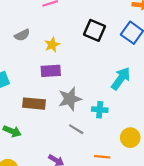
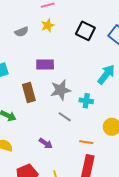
yellow star: (52, 45) -> (48, 25), moved
brown rectangle: (34, 104) -> (29, 92), turned 66

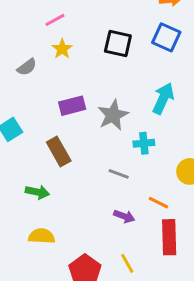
gray star: (61, 90) -> (113, 115), moved
orange line: (86, 142) -> (158, 203), turned 32
purple arrow: (46, 143) -> (124, 216), moved

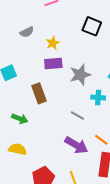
yellow star: (62, 49) -> (53, 43), moved
purple arrow: (124, 216) -> (76, 145), size x1.6

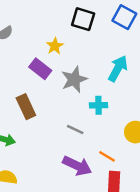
yellow star: (53, 43) -> (55, 46), moved
purple rectangle: (53, 64) -> (40, 69), turned 48

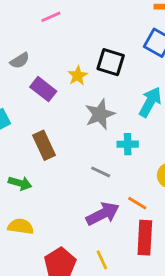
black square: (83, 19) -> (111, 62), moved
purple rectangle: (40, 69) -> (43, 89), moved
purple arrow: (77, 166) -> (103, 214), turned -52

